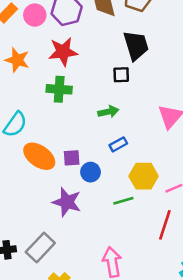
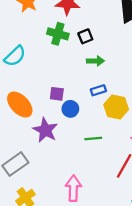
black square: (121, 75) -> (85, 36), moved, turned -32
orange ellipse: (39, 156) -> (20, 105), moved
yellow hexagon: (144, 176) -> (116, 107), moved

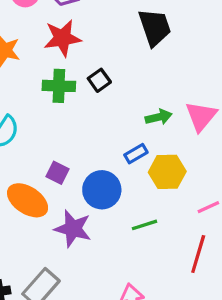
green arrow: (96, 61) -> (159, 117), moved
purple square: (57, 94) -> (58, 173), moved, turned 32
blue circle: (70, 109) -> (102, 190), size x1.5

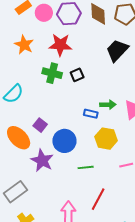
black trapezoid: (155, 27) -> (117, 50), turned -130
blue rectangle: (136, 154) -> (91, 114), moved, turned 32
red line: (198, 254) -> (98, 199), moved

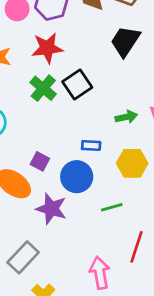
green cross: (52, 73) -> (43, 88), turned 36
black square: (77, 75) -> (77, 84), size x1.5
blue rectangle: (91, 114) -> (91, 145), moved

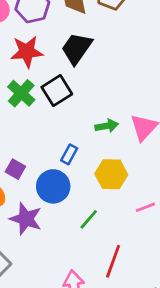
black trapezoid: (125, 41) -> (77, 48), moved
blue rectangle: (91, 145) -> (69, 154), turned -66
green line: (112, 207) -> (89, 219), turned -35

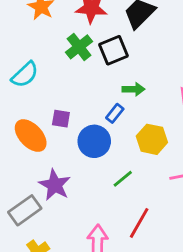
green arrow: (107, 126) -> (133, 89), moved
purple square: (15, 169) -> (61, 119), turned -30
purple star: (26, 219) -> (55, 185), moved

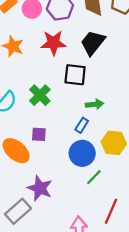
green cross: (79, 47) -> (40, 95), moved
black square: (114, 50) -> (75, 75), turned 35
blue circle: (94, 141) -> (82, 153), moved

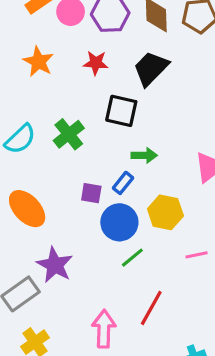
red star: (53, 43) -> (96, 63), size x0.7
purple square: (39, 134) -> (91, 193), moved

